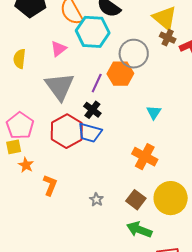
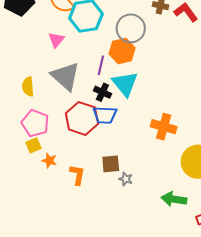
yellow semicircle: (20, 59) -> (28, 87), moved
cyan triangle: (154, 112) -> (125, 84), moved, size x1.8
brown square: (136, 200) -> (111, 164), moved, turned -30

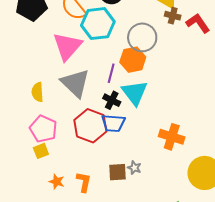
pink triangle: (56, 40) -> (67, 46), size x1.8
orange star: (49, 160) -> (57, 182), moved
gray star: (126, 179) -> (134, 168), moved

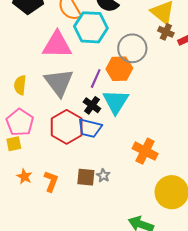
pink triangle: (67, 46) -> (57, 45), turned 40

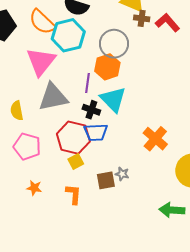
pink triangle: (57, 45) -> (41, 62), turned -36
gray triangle: (59, 82) -> (53, 97), turned -48
yellow square: (14, 144) -> (76, 162), moved
orange cross: (145, 151) -> (155, 139), turned 30
orange star: (24, 177) -> (34, 188), moved

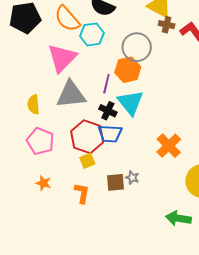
cyan hexagon: (68, 35) -> (92, 34), size x0.7

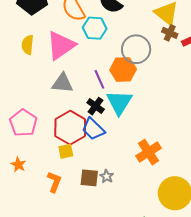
purple line: (106, 84) -> (99, 79), turned -48
gray triangle: (71, 95) -> (62, 83), size x0.7
yellow semicircle: (33, 104) -> (28, 45), moved
blue trapezoid: (110, 134) -> (93, 129), turned 30

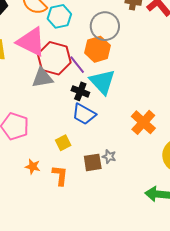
pink triangle: (61, 45) -> (31, 42), turned -44
red hexagon: (70, 128) -> (54, 58), moved
orange star: (18, 165) -> (33, 167), moved

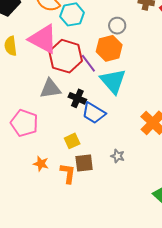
gray circle: (105, 26) -> (117, 26), size x0.6
gray triangle: (42, 78) -> (50, 89), moved
black cross: (80, 91) -> (77, 98), moved
brown square: (93, 162) -> (84, 163), moved

